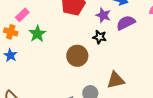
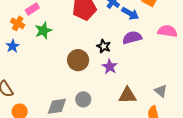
purple star: (103, 15) -> (110, 67), moved
brown triangle: (116, 80) -> (127, 95), moved

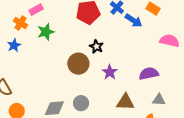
purple semicircle: (132, 38) -> (149, 74), moved
black star: (104, 46) -> (96, 47), moved
gray triangle: (161, 91) -> (159, 100), turned -40

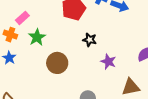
brown circle: (78, 64) -> (57, 63), moved

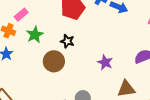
black star: (90, 40) -> (67, 41), moved

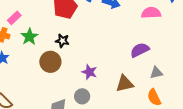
purple star: (105, 62) -> (89, 72), moved

